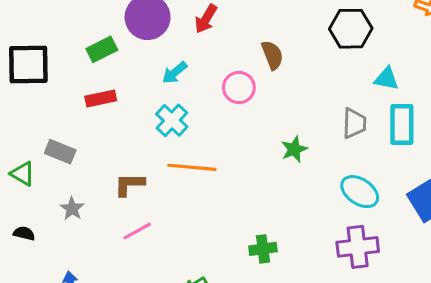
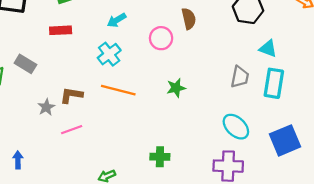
green star: (294, 149) -> (176, 88), moved
gray star: (72, 209) -> (46, 107), moved

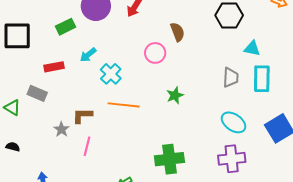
cyan arrow: (117, 20) -> (88, 55), moved
red rectangle: (61, 30) -> (54, 67), moved
pink line: (72, 130) -> (87, 146), turned -48
green cross: (160, 157) -> (169, 159), size x1.6

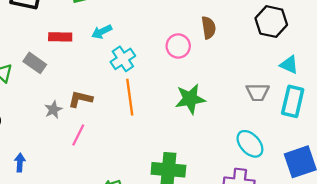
gray trapezoid: (231, 77) -> (258, 92), turned 75
green star: (175, 95) -> (190, 99), size x1.5
orange line: (124, 105) -> (130, 97), turned 64

